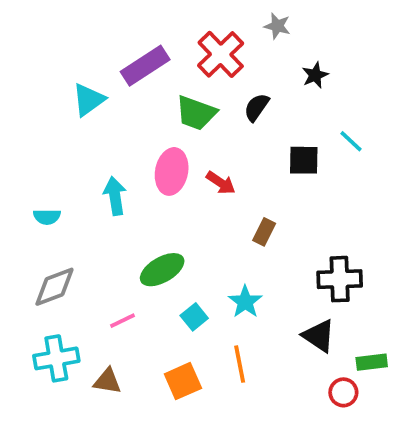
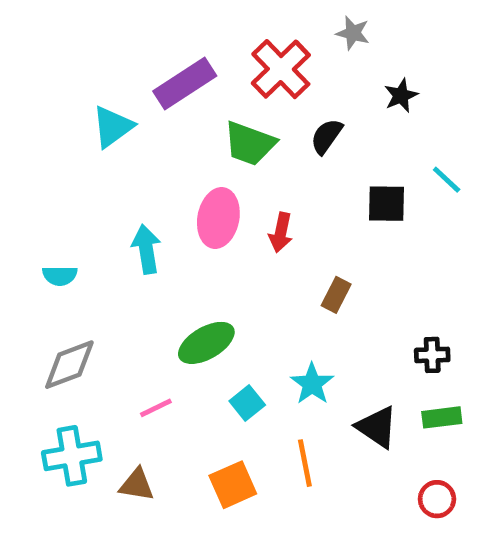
red arrow: (221, 183) -> (281, 232), turned 68
black cross: (340, 279) -> (432, 355), size x0.6
black triangle: (319, 336) -> (377, 427), moved
green rectangle: (372, 362) -> (442, 417), moved

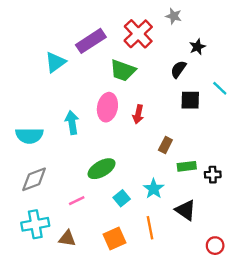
black semicircle: (326, 136) -> (178, 69), moved
cyan semicircle: (60, 276) -> (29, 136), size x1.6
green rectangle: (442, 417) -> (187, 166), moved

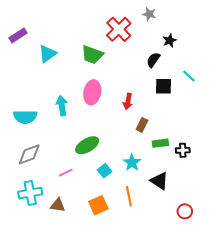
purple rectangle: (91, 41) -> (18, 35), moved, size x0.7
green trapezoid: (123, 70) -> (92, 55), moved
red arrow: (138, 114) -> (128, 102), moved

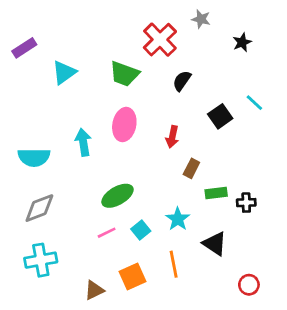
black star: (170, 41) -> (242, 42), moved
black semicircle: (153, 60) -> (182, 81), moved
black square: (163, 86) -> (220, 116), turned -36
pink line: (66, 173) -> (107, 233), moved
brown triangle: (58, 205) -> (94, 290), moved, turned -35

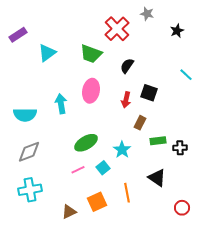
black semicircle: (182, 81) -> (127, 66), moved
black square: (220, 116) -> (149, 93), moved, turned -36
cyan star: (178, 219) -> (122, 150), moved

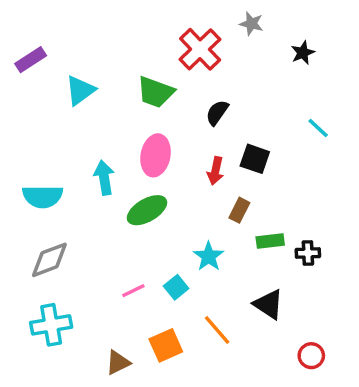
green ellipse: (86, 143) -> (147, 210), moved
orange line: (127, 193) -> (217, 330), turned -30

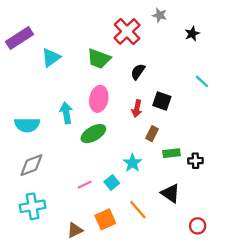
purple rectangle: (31, 60) -> (20, 38), size x1.4

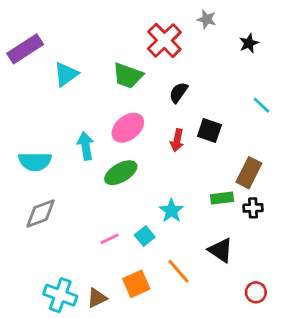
pink ellipse: (99, 99) -> (128, 128), turned 40
brown rectangle: (152, 134) -> (249, 173), moved, size x1.5
cyan cross: (33, 206) -> (60, 295), moved, turned 30

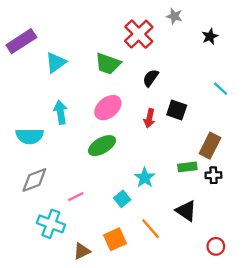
cyan arrow: (86, 146) -> (60, 112), moved
pink line: (110, 239) -> (76, 197), moved
cyan cross: (60, 295) -> (51, 224), moved

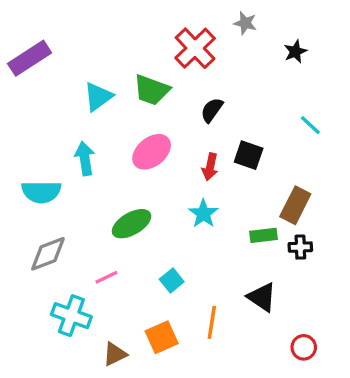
cyan triangle: (56, 63) -> (98, 97), moved
green ellipse: (102, 146) -> (132, 224), moved
cyan star: (145, 178) -> (203, 214), moved
orange line: (151, 229) -> (212, 322), turned 50

